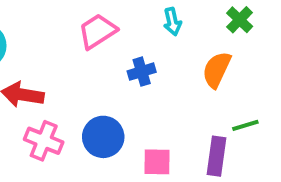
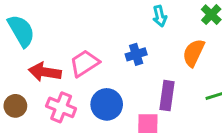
pink trapezoid: (97, 31) -> (85, 63), moved
purple rectangle: (217, 156) -> (167, 96), moved

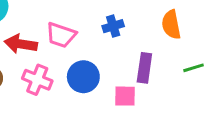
orange semicircle: (194, 53) -> (171, 25), turned -36
pink trapezoid: (85, 63) -> (61, 35), turned -128

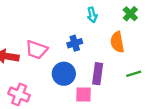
blue circle: (83, 77) -> (64, 74), moved
pink cross: (37, 80) -> (19, 94), moved

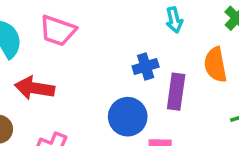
pink trapezoid: (37, 50) -> (58, 31), moved
purple rectangle: (98, 74) -> (176, 92), moved

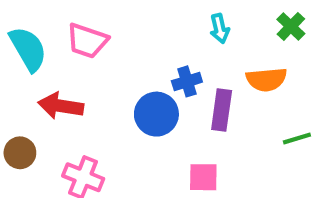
orange semicircle: (215, 65) -> (266, 79), turned -84
blue circle: (128, 117) -> (156, 114), moved

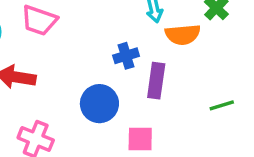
orange semicircle: (266, 79) -> (183, 35), moved
blue circle: (156, 114) -> (99, 104), moved

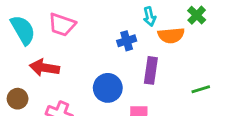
blue cross: (126, 56) -> (127, 41), moved

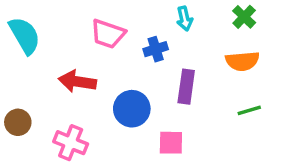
pink trapezoid: (62, 25) -> (108, 34), moved
orange semicircle: (171, 35) -> (242, 61), moved
red arrow: (44, 68) -> (77, 81), moved

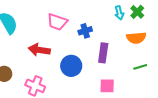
cyan arrow: (185, 19) -> (119, 13), moved
pink square: (171, 143) -> (107, 86), moved

